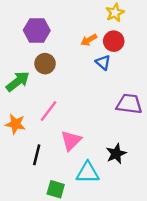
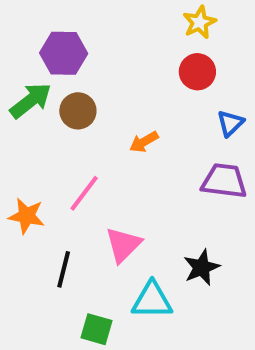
orange arrow: (89, 40) -> (144, 142), moved
blue triangle: (103, 62) -> (230, 123), moved, turned 35
green arrow: (18, 81) -> (31, 101), moved

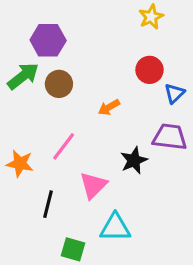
red circle: (197, 72) -> (149, 70), moved
black star: (202, 267) -> (134, 160), moved

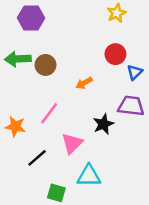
purple hexagon: (48, 40) -> (31, 18), moved
green arrow: (23, 76) -> (18, 59), turned -145
black line: (48, 204) -> (37, 158), turned 35

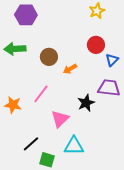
brown circle: (45, 65) -> (49, 57), moved
black line: (37, 158) -> (31, 144), moved

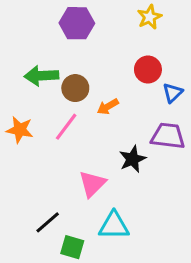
purple hexagon: (26, 15) -> (77, 23), moved
green arrow: (15, 49) -> (41, 76), moved
pink line: (41, 94) -> (66, 127), moved
orange star: (13, 105) -> (20, 130), moved

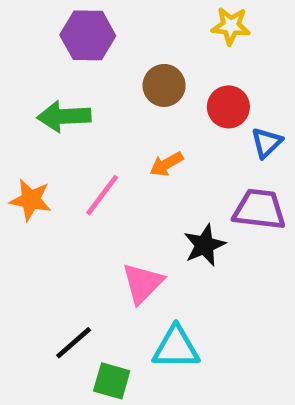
yellow star: (149, 17) -> (231, 26), turned 30
purple hexagon: (77, 23) -> (88, 35), moved
brown circle: (75, 88) -> (164, 85), moved

